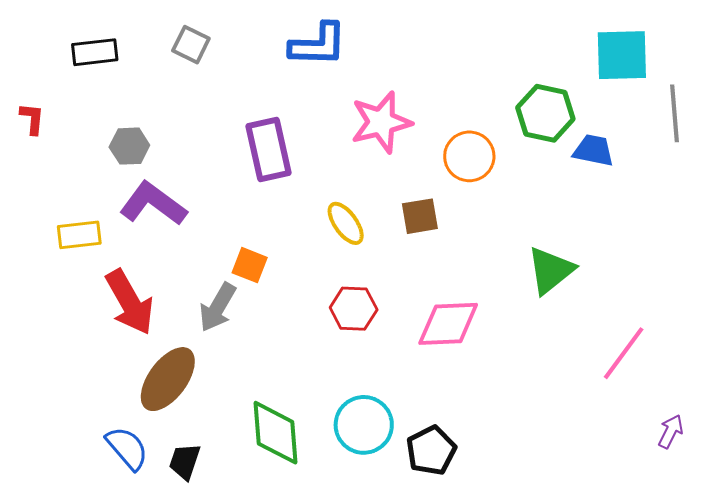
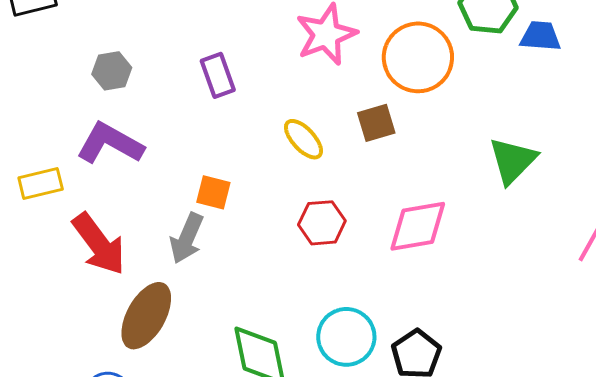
gray hexagon: (129, 146) -> (112, 71), moved
purple rectangle: (268, 149) -> (218, 75), size x0.7
orange circle: (469, 156) -> (418, 57), size x1.4

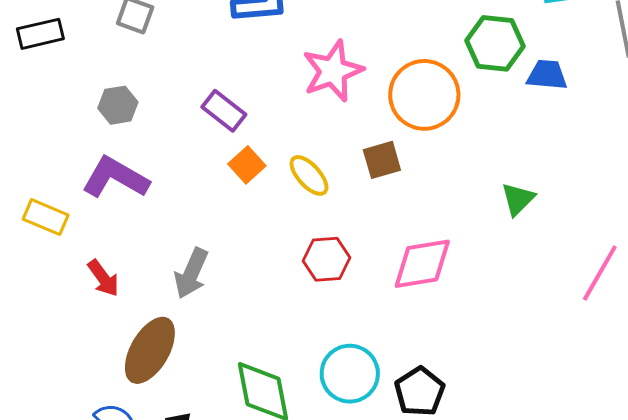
purple rectangle: (218, 75) -> (224, 111), turned -33
green triangle: (513, 161) -> (518, 199), size x0.7
yellow rectangle: (41, 184) -> (46, 217), turned 36
orange square: (213, 192) -> (247, 165), moved, turned 33
red arrow: (99, 244) -> (103, 278), size x0.6

